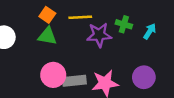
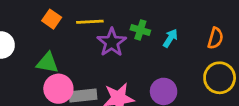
purple star: (99, 35) -> (112, 42), turned -30
green triangle: (47, 36) -> (48, 63), moved

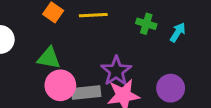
purple star: (112, 42) -> (116, 71), moved

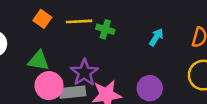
green cross: (146, 24) -> (105, 29), moved
purple star: (116, 71) -> (84, 72), moved

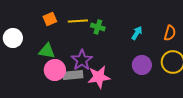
orange square: (42, 19) -> (50, 19), turned 32
purple circle: (150, 88) -> (142, 65), moved

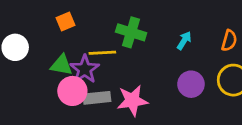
yellow line: (78, 21) -> (102, 53), moved
green cross: (98, 27) -> (131, 32), size x1.5
purple star: (82, 60) -> (85, 69), moved

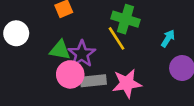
cyan arrow: (184, 41) -> (168, 38), moved
yellow line: (102, 53) -> (116, 38), moved, turned 60

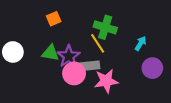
white circle: (16, 33) -> (13, 52), moved
pink circle: (70, 74) -> (74, 73), moved
gray rectangle: (93, 81) -> (89, 66), moved

